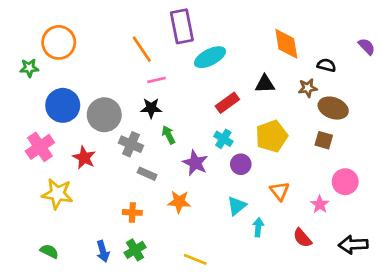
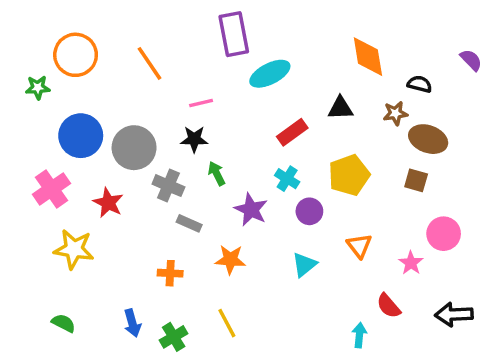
orange line: (142, 49) -> (150, 63), moved
cyan arrow: (258, 227) -> (359, 335), moved
green cross: (135, 250) -> (174, 337), moved
yellow line: (195, 259) -> (227, 323), moved, turned 40

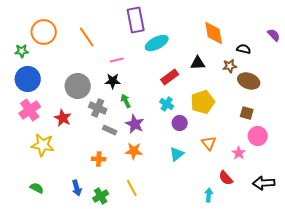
blue circle: (81, 136) -> (28, 79), moved
brown square: (416, 180) -> (247, 113), moved
purple star: (251, 210) -> (135, 124), moved

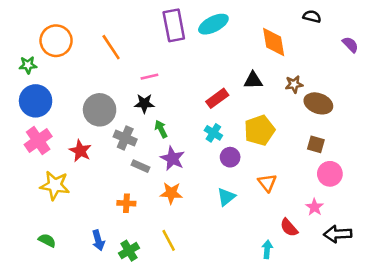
cyan ellipse: (157, 43) -> (213, 24), moved
black semicircle: (244, 49) -> (312, 16), moved
pink star: (239, 153) -> (315, 207), moved

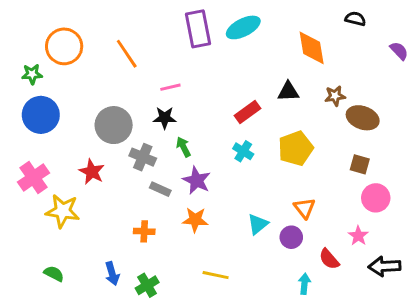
pink cross: (38, 141) -> (33, 177), moved
purple circle: (230, 157) -> (291, 237), moved
yellow line: (169, 240) -> (216, 275), moved, turned -50

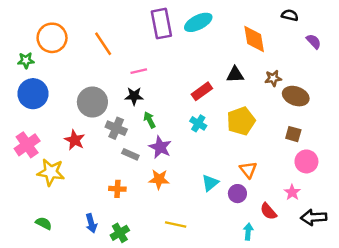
purple semicircle: (399, 51) -> (314, 41), moved

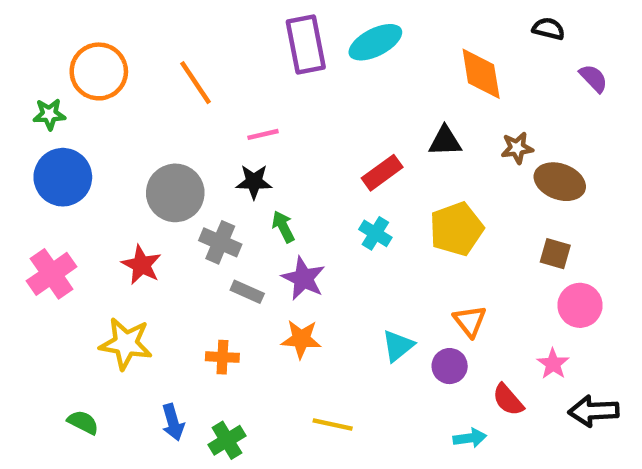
yellow star: (51, 172) -> (126, 344), moved
cyan arrow: (248, 232) -> (470, 438), turned 77

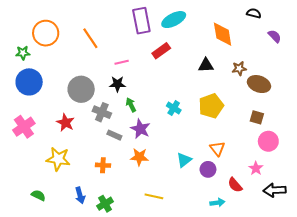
red rectangle: (382, 173) -> (161, 51), moved

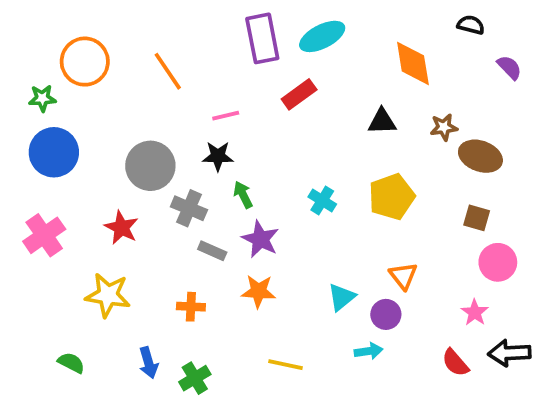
red semicircle: (235, 185) -> (455, 363), moved
cyan arrow: (217, 203) -> (369, 351), moved

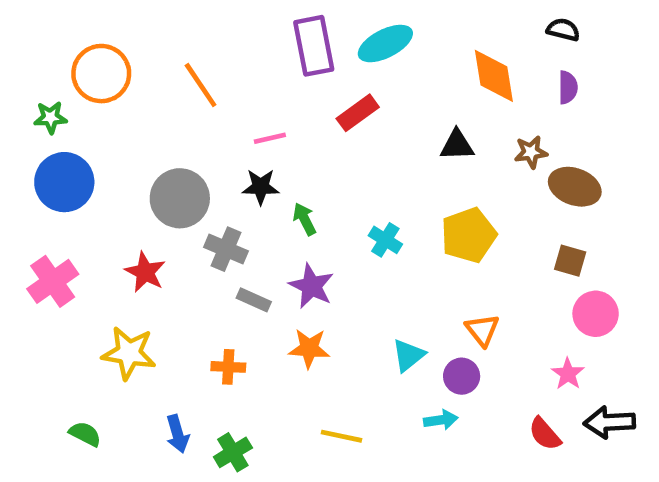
purple semicircle: (509, 67) -> (568, 87), moved, turned 44
green arrow: (243, 195) -> (305, 219), moved

